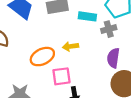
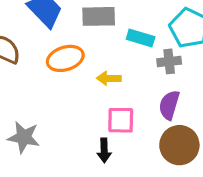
orange ellipse: (42, 57) -> (65, 58), moved
pink square: (61, 76) -> (121, 120), moved

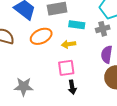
cyan rectangle: (141, 38) -> (77, 25), moved
pink square: (121, 120) -> (66, 68), moved

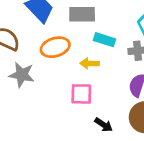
gray star: (24, 87) -> (22, 75), moved
black arrow: (72, 87) -> (104, 125), moved, turned -56

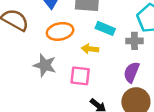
gray star: (22, 75) -> (45, 65), moved

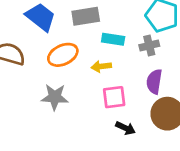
pink square: (80, 76) -> (114, 97), moved

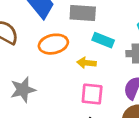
gray star: (55, 97) -> (23, 90), moved, turned -30

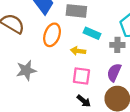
orange ellipse: (53, 44) -> (52, 35), turned -60

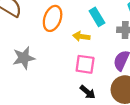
cyan rectangle: (92, 33) -> (97, 17), turned 35

